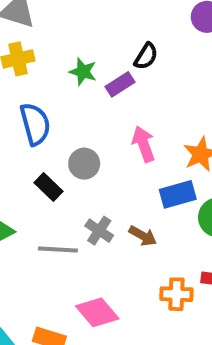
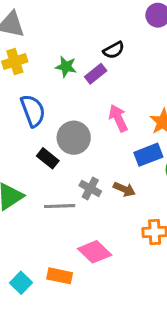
black semicircle: (146, 56) -> (114, 50), turned 35
gray circle: (84, 164) -> (74, 138), size x1.4

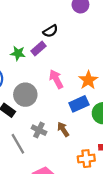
green star: (66, 67) -> (18, 53), moved
brown arrow: (124, 189) -> (63, 129), turned -144
gray line: (60, 206) -> (18, 144), turned 65

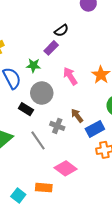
green star: (18, 53) -> (33, 65), moved
blue rectangle: (79, 104) -> (95, 129), moved
brown arrow: (63, 129) -> (77, 116), moved

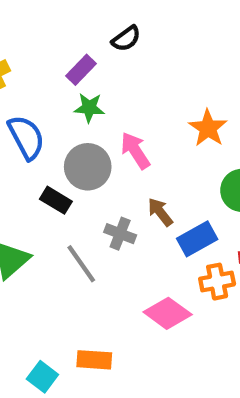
purple rectangle: (51, 48) -> (81, 70), moved
green star: (33, 65) -> (89, 108), moved
pink arrow: (70, 76) -> (135, 151), moved
pink diamond: (66, 168) -> (168, 313), moved

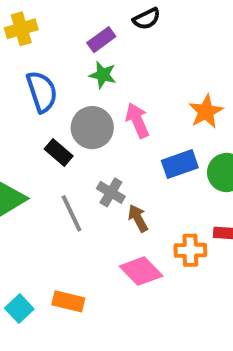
brown arrow: (160, 212) -> (138, 218), moved
blue rectangle: (197, 239) -> (180, 164), moved

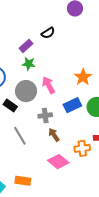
gray cross: (111, 192) -> (45, 115), moved, turned -32

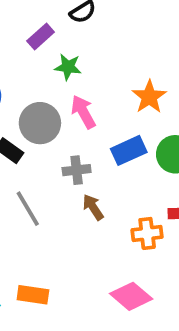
green star: (29, 64) -> (68, 67), moved
pink diamond: (58, 162) -> (131, 296), moved

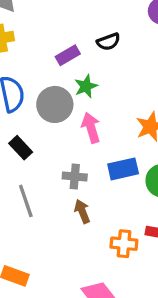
green star: (68, 67) -> (86, 86), turned 30
gray circle: (40, 123) -> (55, 104), moved

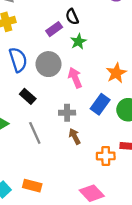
black semicircle: (108, 42) -> (72, 17), moved, turned 91
green star: (86, 86) -> (78, 41), moved
blue rectangle: (123, 169) -> (100, 104), turned -36

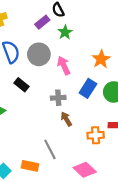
gray line: (35, 133) -> (50, 149), moved

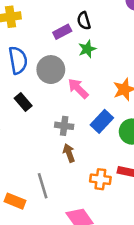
pink arrow: (64, 65) -> (78, 88), turned -30

